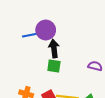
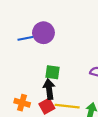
black arrow: (54, 49) -> (49, 89), moved

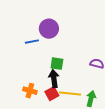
blue line: (25, 38) -> (32, 42), moved

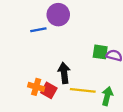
green square: (57, 64) -> (100, 52), moved
red square: (52, 94) -> (49, 90), moved, turned -32

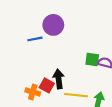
red square: (49, 90) -> (47, 85), moved

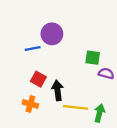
green square: (92, 59) -> (93, 58), moved
red square: (47, 85) -> (38, 79), moved

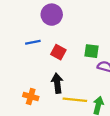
purple circle: (52, 34) -> (52, 15), moved
red square: (38, 79) -> (58, 52), moved

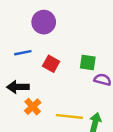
black arrow: (57, 83) -> (18, 87), moved, turned -84
orange cross: (31, 96) -> (33, 107), moved, turned 32

